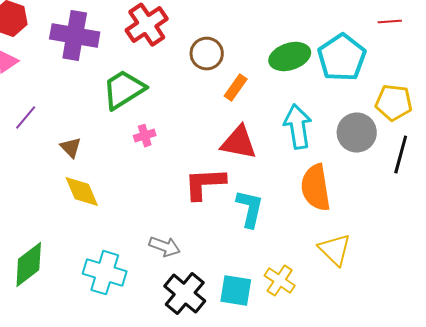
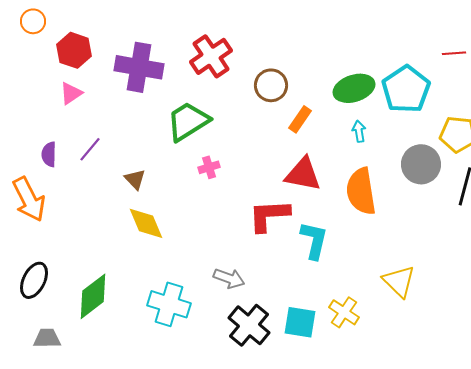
cyan arrow: (298, 127) -> (359, 131), moved, size x0.5
orange semicircle: (316, 188) -> (361, 191), moved

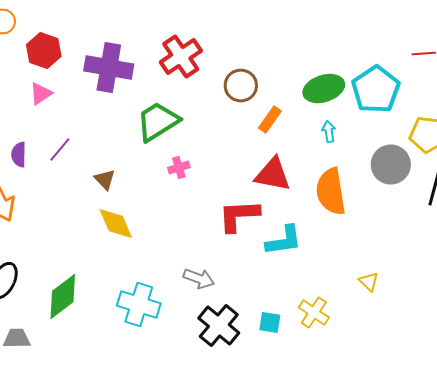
cyan L-shape: (314, 240) -> (284, 240), turned 69
yellow triangle: (399, 281) -> (369, 282), size x0.6
cyan square: (300, 322) -> (270, 322), size x0.7

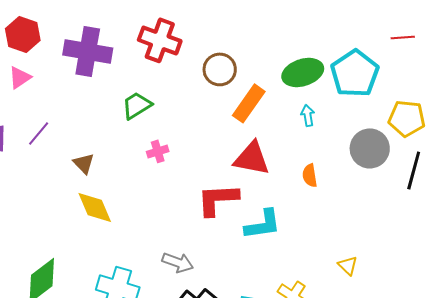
red cross: (181, 56) -> (160, 40), turned -36
orange rectangle: (270, 120) -> (249, 103), size x1.4
green trapezoid: (158, 122) -> (137, 105), size x0.7
orange semicircle: (331, 192) -> (310, 175), size x0.5

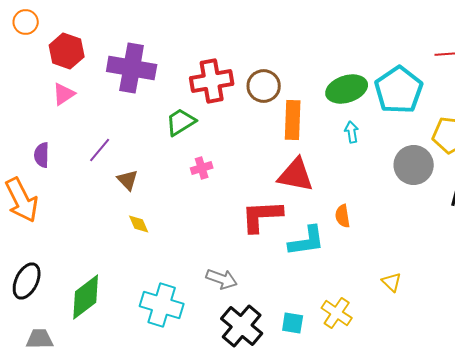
red cross: (160, 40) -> (212, 81), moved, turned -30
orange rectangle: (249, 103) -> (293, 120), turned -33
purple line: (39, 133) -> (100, 150), moved
orange semicircle: (310, 175) -> (343, 216), moved
yellow diamond: (95, 207) -> (139, 224), size x0.6

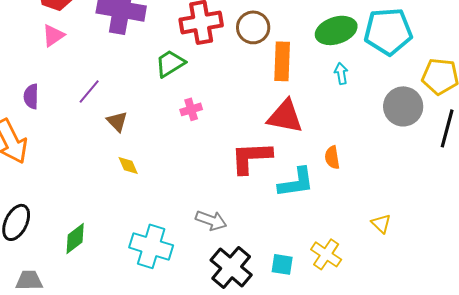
cyan pentagon: (399, 90) -> (388, 31), turned 30
green diamond: (86, 297) -> (75, 238), size x0.7

